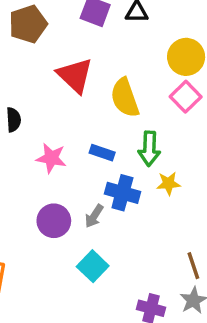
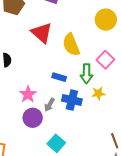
pink square: (186, 97) -> (105, 60), moved
pink star: (51, 158) -> (28, 94), moved, turned 30
gray arrow: (94, 216) -> (49, 105), moved

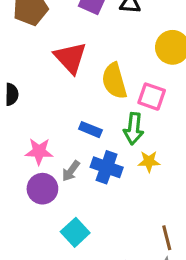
pink square: (105, 60) -> (152, 97), moved, turned -30
pink star: (28, 94) -> (39, 151), turned 30

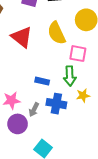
yellow semicircle: (114, 81) -> (57, 33), moved

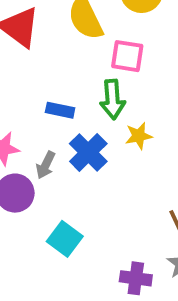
blue cross: (56, 104) -> (88, 153), turned 36

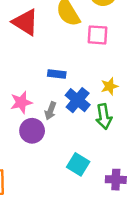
green arrow: (113, 99) -> (104, 117), moved
cyan square: (65, 239) -> (78, 164), moved

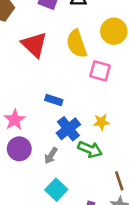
pink star: (21, 102) -> (15, 120), turned -30
gray arrow: (50, 111) -> (51, 156), moved
green arrow: (104, 117) -> (90, 149), turned -70

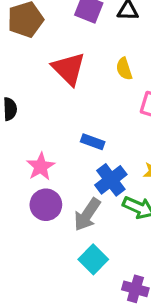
yellow semicircle: (77, 44) -> (124, 69), size x0.6
gray arrow: (51, 156) -> (87, 215), size x1.5

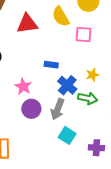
red triangle: (69, 69) -> (27, 24), turned -40
yellow semicircle: (124, 69) -> (61, 17), size x1.5

